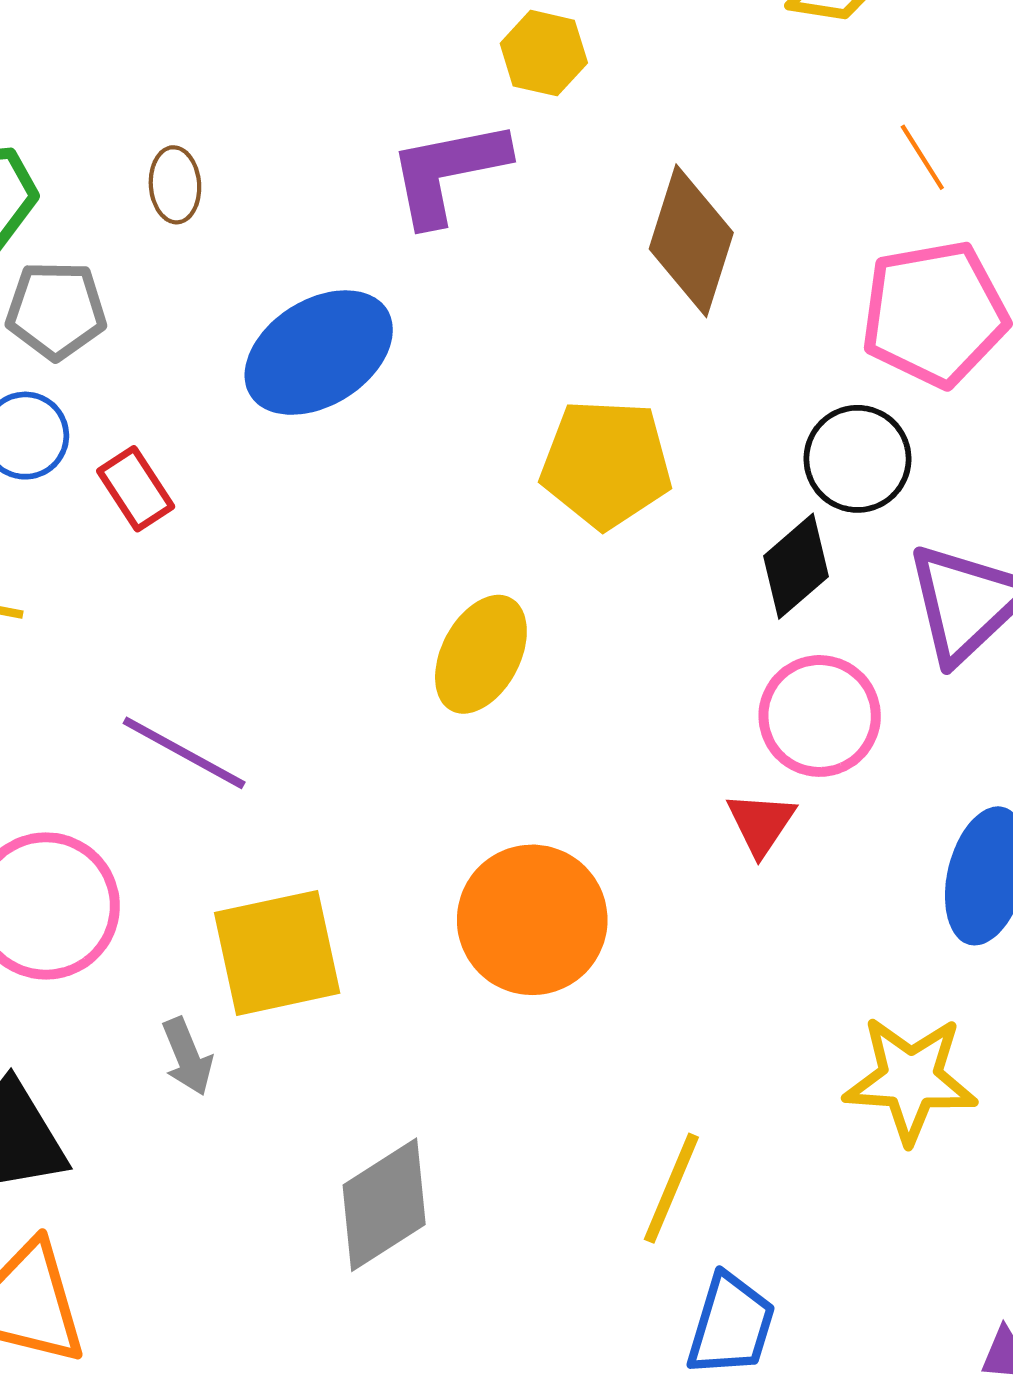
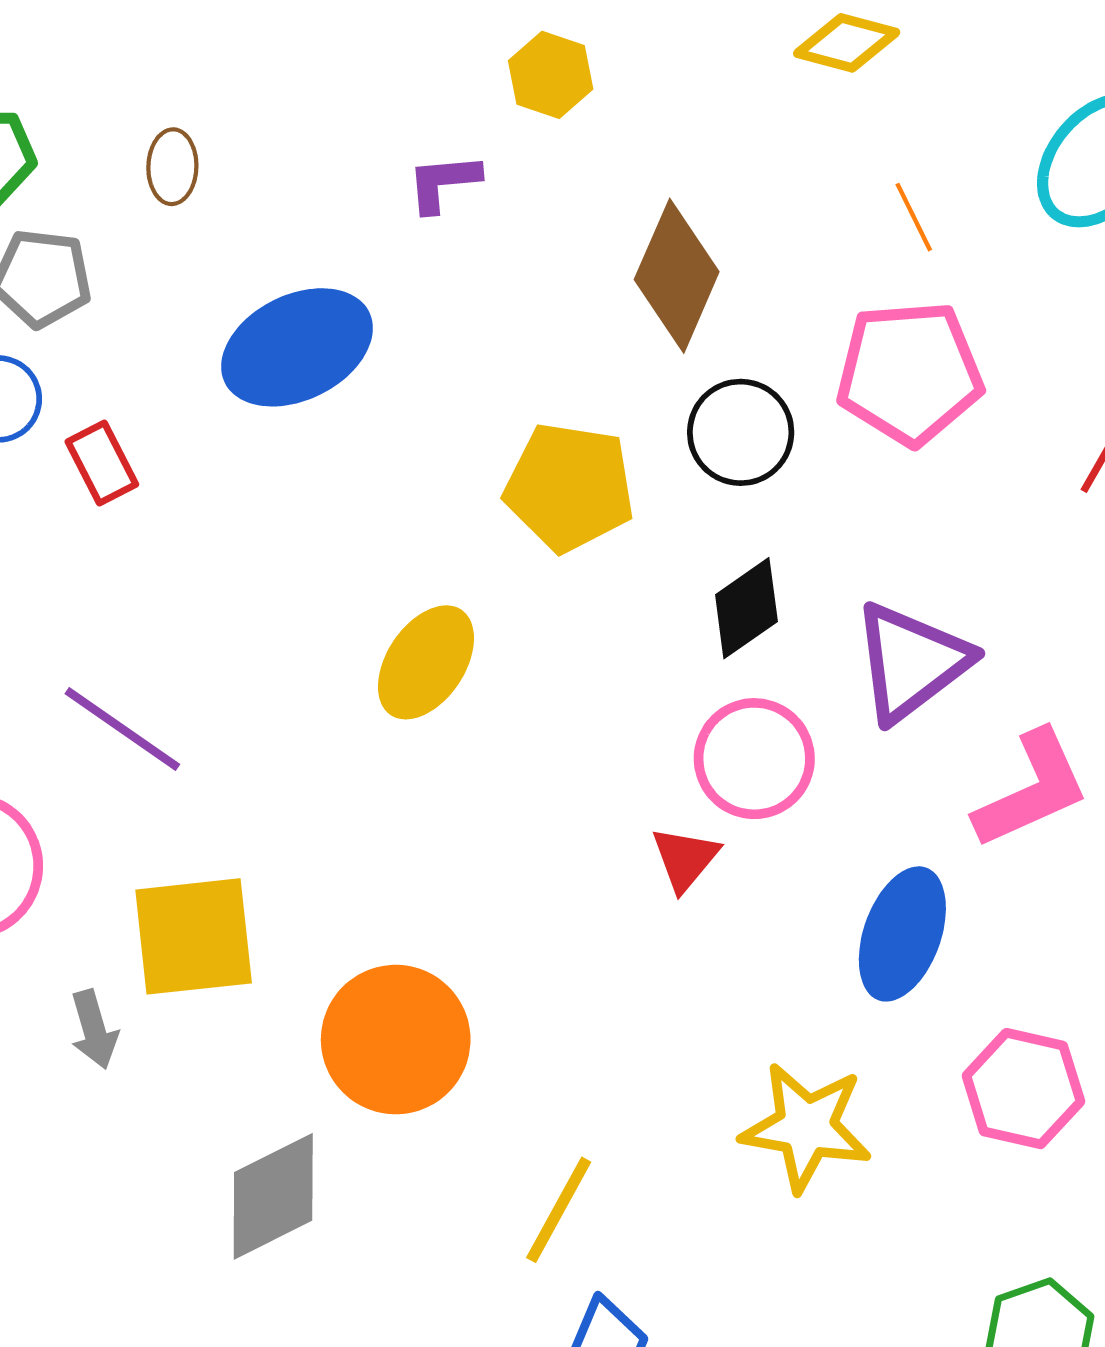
purple L-shape: (448, 172) -> (443, 183), size x0.6
black circle: (857, 459) -> (741, 432), moved
orange circle: (532, 920) -> (396, 1040), moved

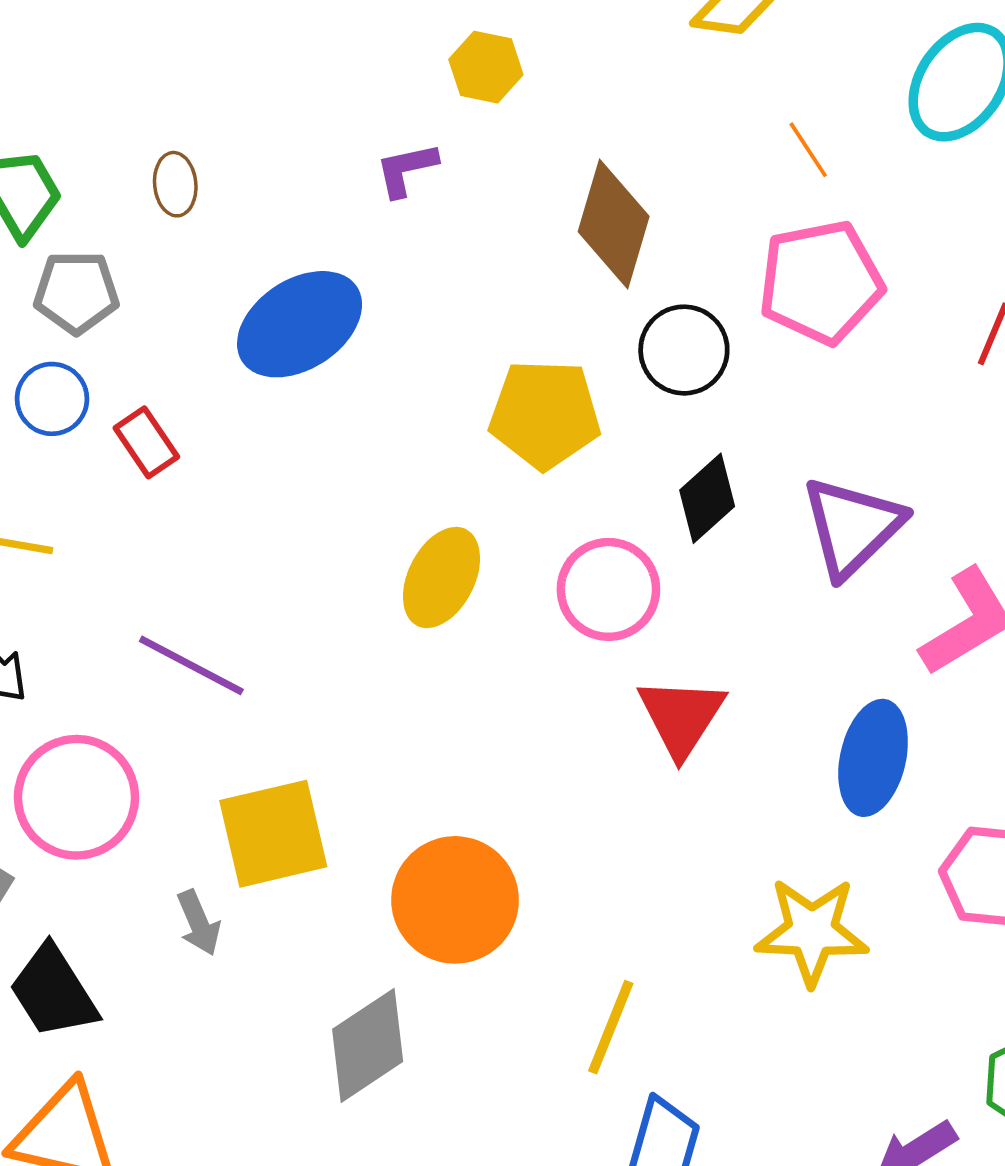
pink circle: (754, 759) -> (608, 589), moved
red triangle: (685, 859) -> (681, 717), size x1.5

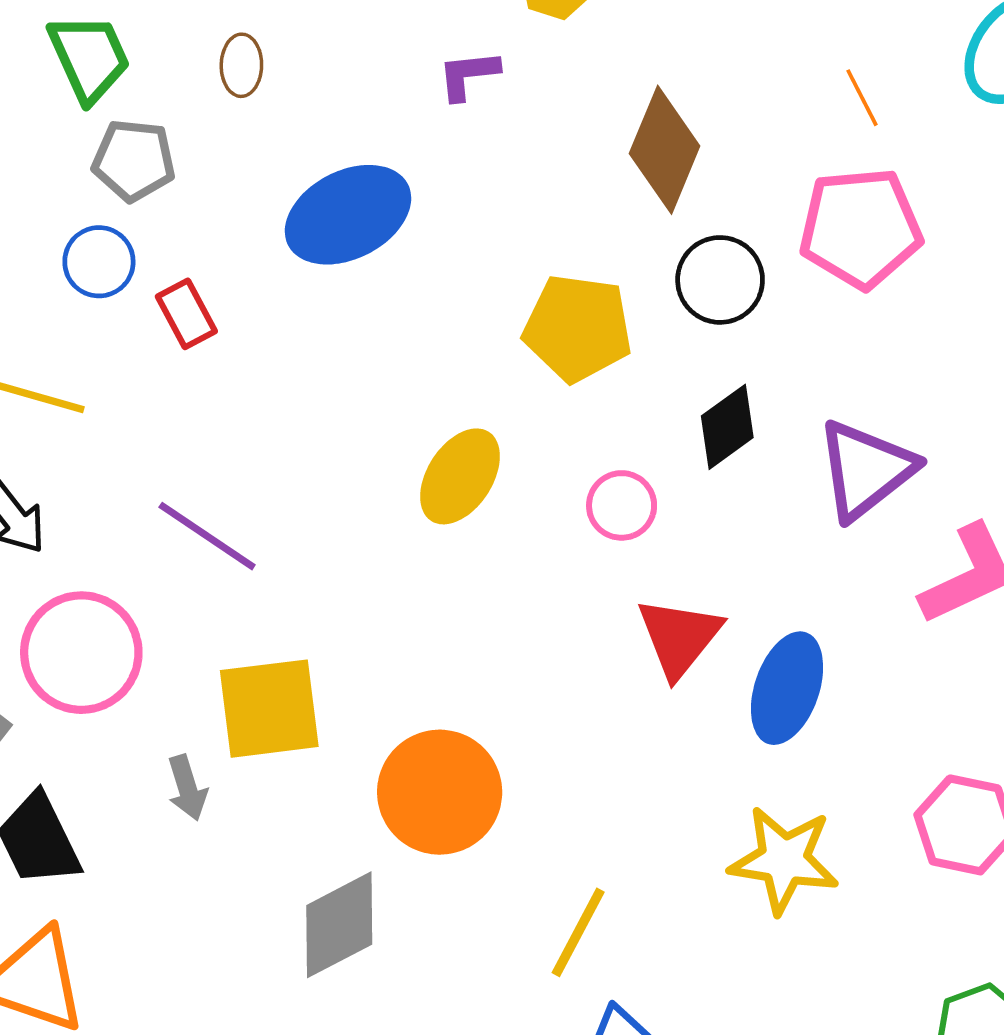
pink circle: (608, 589) -> (622, 505), size x0.7
blue ellipse: (873, 758) -> (787, 688), moved

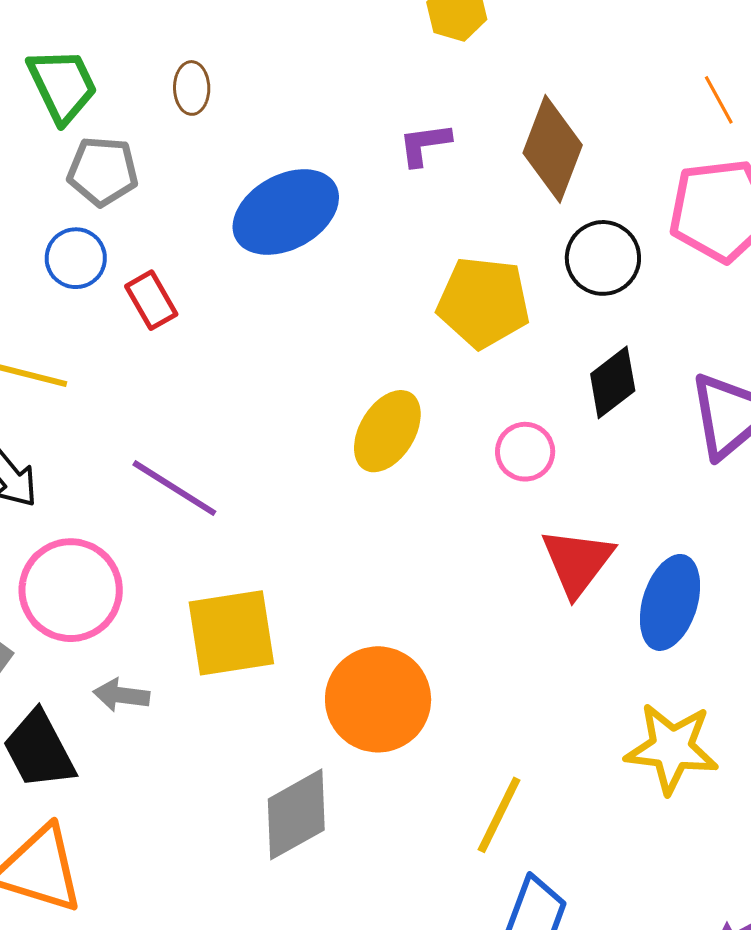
purple L-shape: (468, 75) -> (425, 144), moved
gray arrow: (187, 788) -> (121, 695), moved, turned 116

